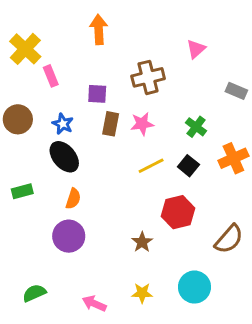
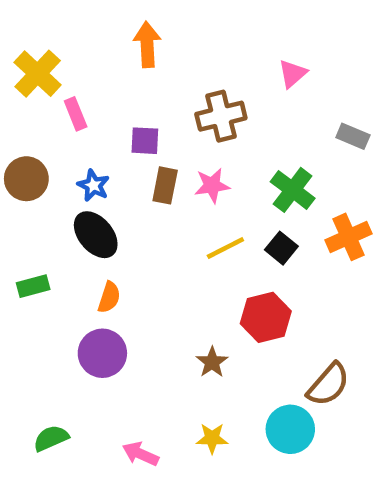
green cross: (196, 127) -> (293, 190), size x1.4
brown semicircle: (229, 239) -> (328, 385), moved

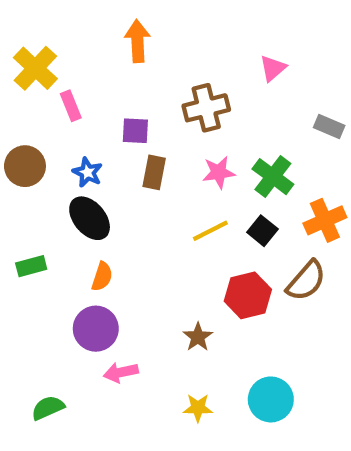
pink star: (212, 185) -> (219, 172), moved
brown semicircle: (328, 385) -> (306, 281), moved
pink arrow: (140, 454) -> (121, 372), moved, turned -36

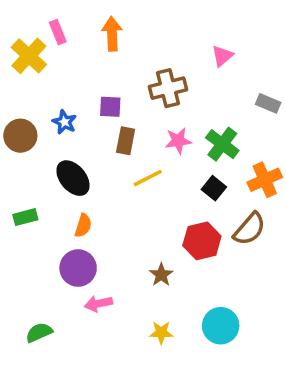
pink rectangle: (71, 106) -> (58, 32), moved
blue star: (87, 172) -> (64, 122), moved
yellow line: (210, 231) -> (148, 178), moved

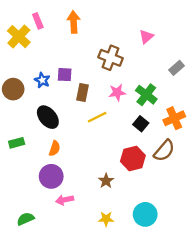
brown cross: (168, 88) -> (110, 58), turned 35
gray rectangle: (268, 103) -> (176, 68), turned -64
purple square: (110, 107) -> (65, 75), moved

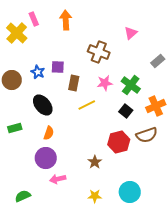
brown semicircle: (164, 151) -> (147, 135), turned 30

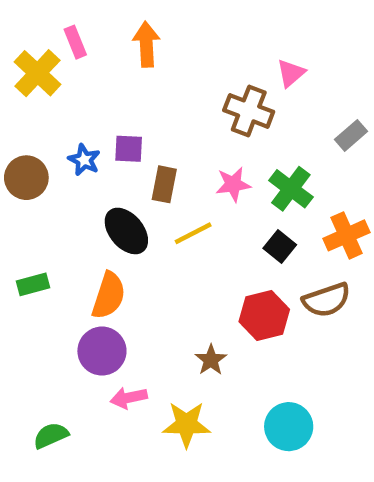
brown cross: (99, 52) -> (249, 111), moved
black ellipse: (43, 105) -> (126, 231), moved
orange semicircle: (49, 133) -> (109, 295), size x1.5
yellow star: (95, 196) -> (186, 424), moved, size x1.5

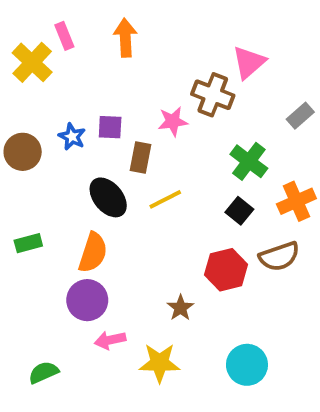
pink triangle: (291, 73) -> (249, 62), size x1.4
pink star: (233, 184) -> (173, 121), moved

